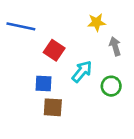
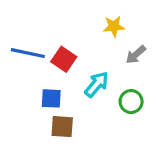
blue line: (21, 26) -> (28, 53), moved
gray arrow: (115, 46) -> (136, 55), turned -114

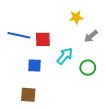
red square: (64, 59) -> (43, 39), turned -35
brown square: (62, 127) -> (28, 95), moved

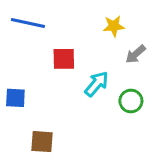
blue line: (19, 35) -> (28, 23), moved
blue square: (34, 65) -> (15, 98), moved

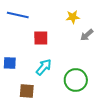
cyan arrow: (97, 84) -> (44, 67), moved
green circle: (131, 101) -> (76, 80), moved, size x1.5

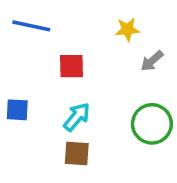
green circle: (76, 80) -> (152, 124), moved
brown square: (27, 91) -> (77, 154), moved

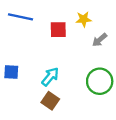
red square: (71, 66) -> (58, 30), moved
brown square: (77, 154) -> (50, 101), turned 30

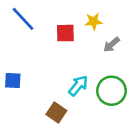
blue line: (20, 17) -> (23, 19), turned 35
cyan arrow: (50, 77) -> (78, 86), moved

